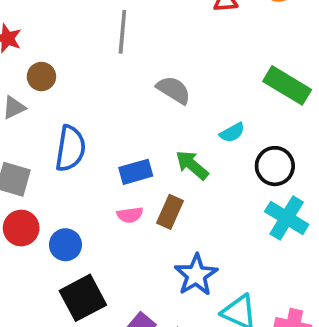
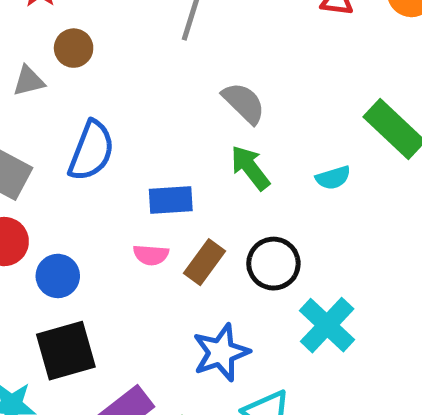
cyan semicircle: (232, 133) -> (333, 178), moved
green arrow: (192, 165) -> (250, 168), moved
black circle: (275, 166) -> (273, 264), moved
cyan cross: (287, 218) -> (327, 325), moved

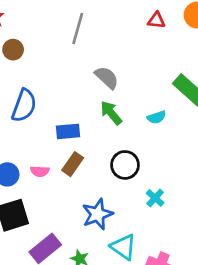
pink semicircle: (151, 255) -> (40, 171), moved
brown rectangle: (205, 262) -> (73, 164), moved
cyan cross: (327, 325) -> (155, 198), size x0.6

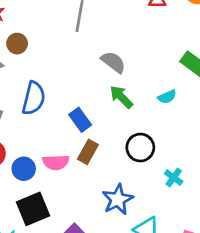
blue rectangle: (68, 131) -> (80, 120), turned 65
pink semicircle: (40, 171) -> (56, 162), size x1.4

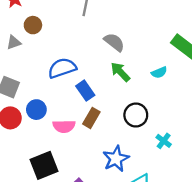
blue semicircle: (34, 98) -> (62, 68), moved, turned -124
blue circle: (24, 169) -> (36, 110), moved

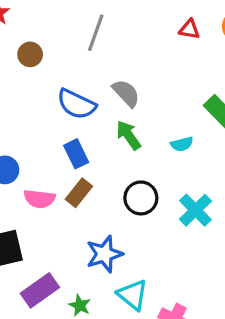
brown circle: (33, 25) -> (30, 54), moved
blue semicircle: (62, 68) -> (76, 104), moved, turned -144
cyan cross: (164, 141) -> (195, 210), moved, size x1.5

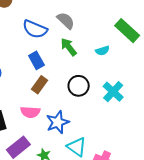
pink semicircle: (40, 199) -> (30, 112), moved

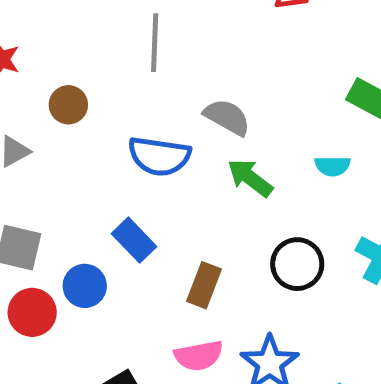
cyan semicircle: (102, 51) -> (332, 166), turned 32
blue rectangle: (36, 60) -> (134, 240), moved

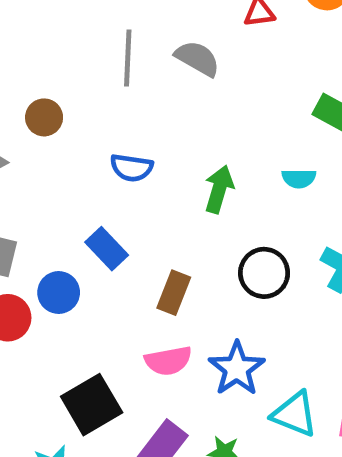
gray semicircle: (227, 117) -> (197, 58), moved
blue semicircle: (159, 156) -> (132, 168), size x0.7
green arrow: (250, 178) -> (219, 189), turned 69

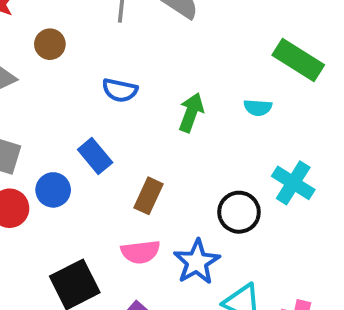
black circle: (264, 273) -> (239, 212), moved

